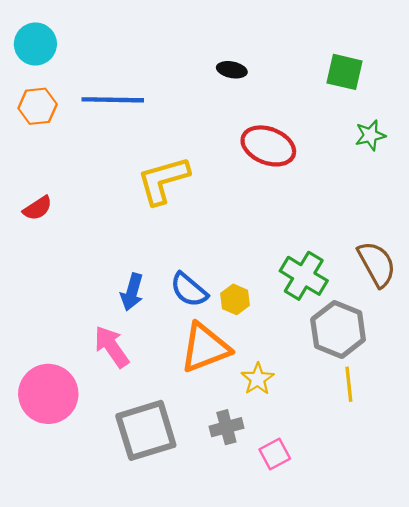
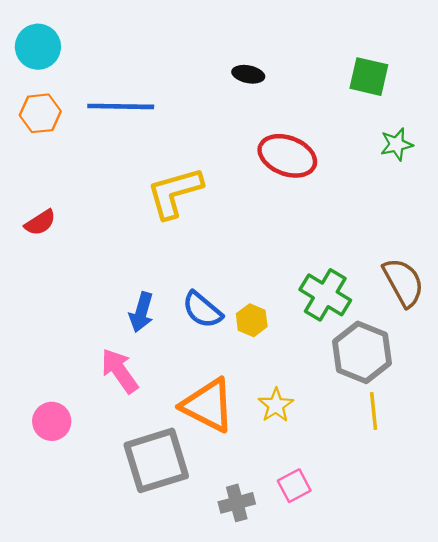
orange triangle: (205, 348) -> (208, 405), moved, turned 48
pink circle: (48, 394) -> (52, 421), size x0.6
gray cross: (226, 427) -> (237, 503), moved

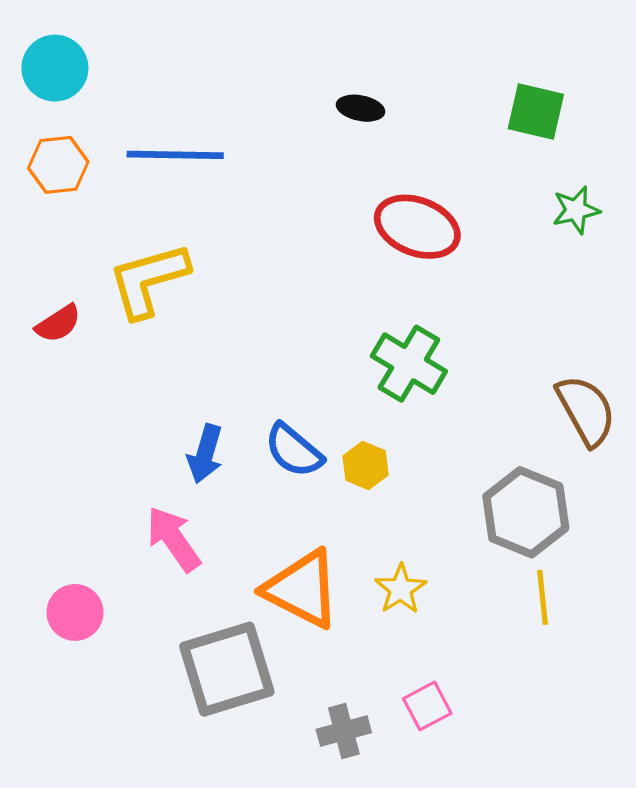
yellow L-shape: (175, 193) -> (148, 280), moved
green cross: (325, 295) -> (409, 364), moved

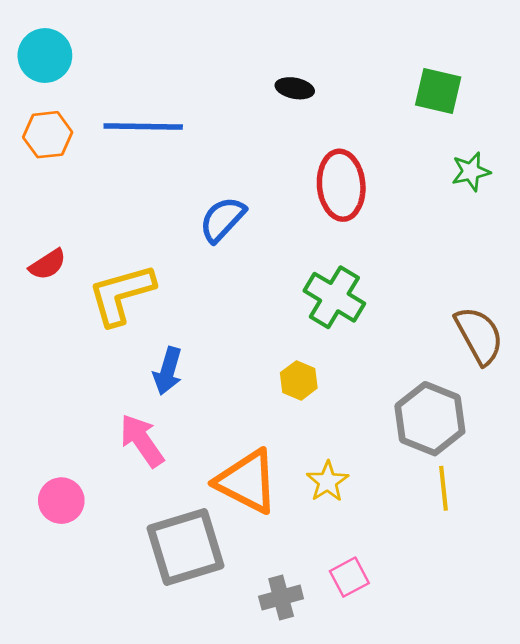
red ellipse: (417, 227) -> (341, 185), turned 64
yellow L-shape: (148, 280) -> (121, 294), moved
blue semicircle: (294, 450) -> (222, 219), moved, turned 93

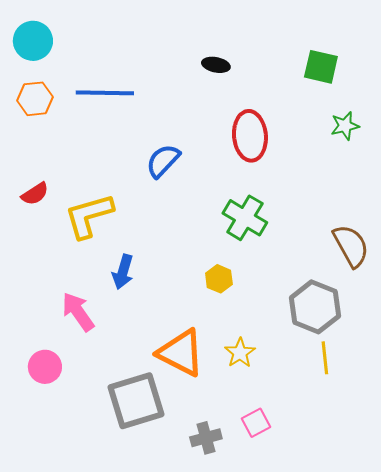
pink arrow: (142, 441) -> (78, 312), moved

